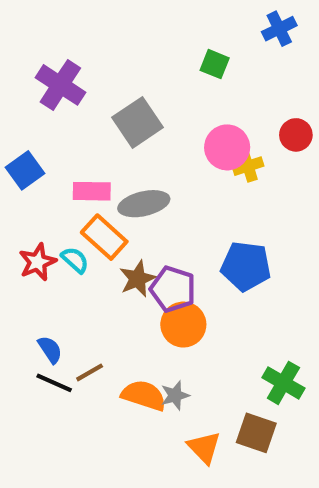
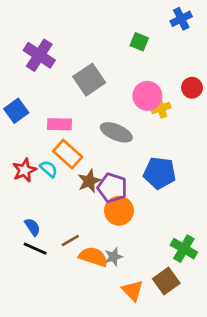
gray ellipse: (144, 204) -> (116, 132), moved, turned 36
brown line: (90, 372) -> (70, 240), moved
brown square: (256, 433) -> (166, 281), turned 35

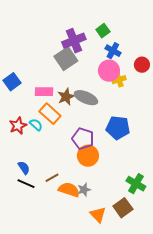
blue cross: (181, 19) -> (113, 51), moved, turned -35
green square: (139, 42) -> (103, 31), turned 32
purple cross: (39, 55) -> (74, 41), moved, turned 35
brown star: (89, 181) -> (66, 97), moved

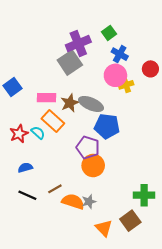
blue pentagon: (118, 128) -> (107, 126), moved
blue semicircle: (24, 168) -> (25, 168), moved, turned -72
green cross: (136, 184) -> (144, 195), turned -30

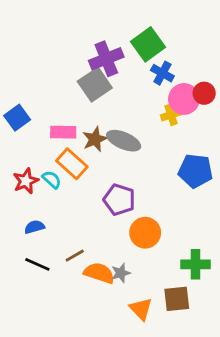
green square: (109, 33) -> (148, 44), size x1.6
pink circle: (115, 75) -> (184, 99), moved
blue pentagon: (107, 126) -> (195, 171), moved
orange circle: (93, 166) -> (145, 233), moved
brown square: (130, 221) -> (177, 299), turned 30

